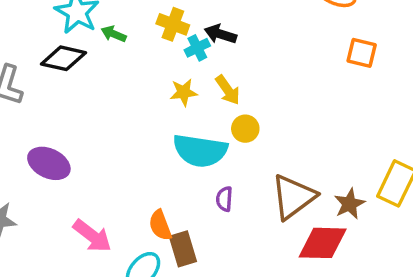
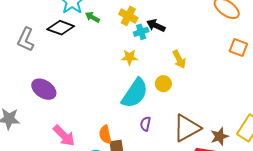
yellow arrow: (228, 90) -> (179, 59), moved
cyan semicircle: (200, 151) -> (135, 93), turned -72

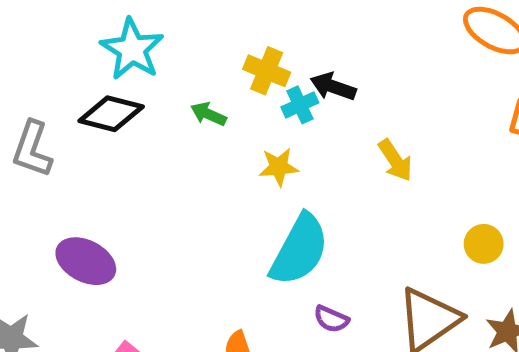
green arrow: (92, 17) -> (208, 114), moved
yellow circle: (163, 84) -> (484, 244), moved
purple semicircle: (145, 124) -> (331, 319), turned -72

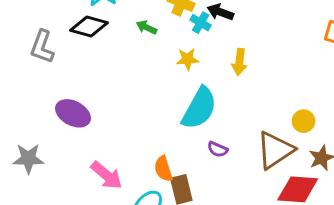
cyan cross: (300, 105) -> (201, 23), turned -36
yellow arrow: (395, 160) -> (239, 62), moved, turned 40
yellow circle: (484, 244) -> (304, 121), moved

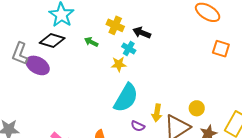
cyan cross: (201, 23) -> (129, 49), moved
yellow arrow: (239, 62) -> (157, 113), moved
purple ellipse: (73, 113) -> (38, 65), moved

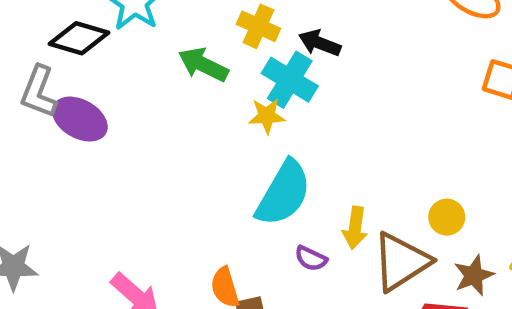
black diamond: (52, 40) -> (79, 38), moved
green arrow: (91, 42) -> (203, 65), size x1.5
cyan cross: (129, 49) -> (290, 80), size x1.6

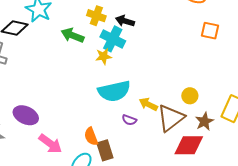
purple ellipse: (80, 119) -> (26, 115), moved
cyan semicircle: (283, 193) -> (114, 91), turned 52
yellow arrow: (355, 228) -> (148, 104), turned 114

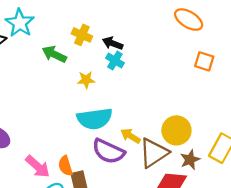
cyan cross: (113, 39) -> (115, 61), moved, size x0.7
yellow circle: (190, 96) -> (176, 130), size x1.6
purple semicircle: (129, 120) -> (108, 151), size x2.0
pink arrow: (50, 144) -> (38, 167), moved

